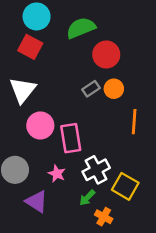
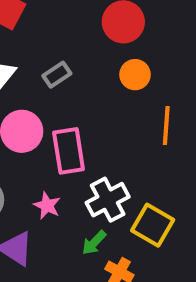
gray rectangle: (91, 89) -> (57, 75), moved

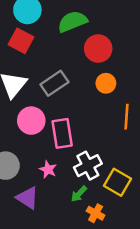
gray rectangle: (57, 75) -> (54, 83), size x1.5

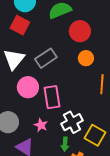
green arrow: (79, 194) -> (65, 144), turned -40

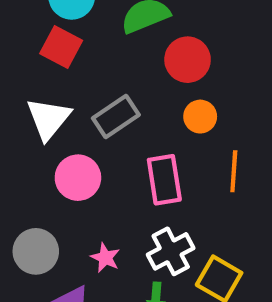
pink rectangle: (52, 97) -> (164, 180), moved

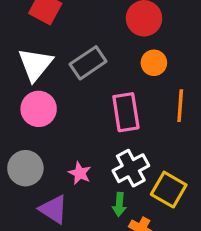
pink circle: (78, 178) -> (39, 109), moved

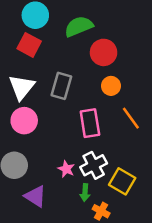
gray rectangle: (88, 63) -> (61, 86), turned -40
orange line: (180, 106) -> (131, 118), turned -40
pink star: (80, 173) -> (66, 169), moved

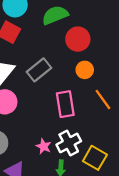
gray rectangle: (61, 86) -> (39, 70), turned 35

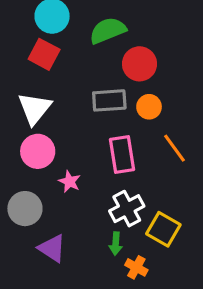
gray rectangle: (39, 70) -> (109, 100), moved, turned 35
pink star: (44, 146) -> (70, 182), moved

